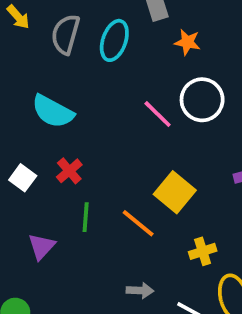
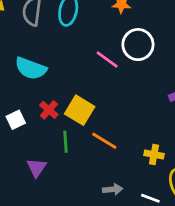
white square: (23, 178) -> (16, 120), turned 36
yellow square: (175, 192) -> (80, 110), moved
yellow cross: (203, 251) -> (154, 154), turned 36

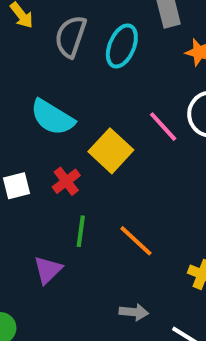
yellow square: (80, 110) -> (111, 151), moved
purple triangle: (37, 168) -> (48, 270), moved

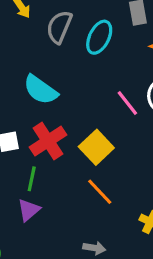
yellow square: (111, 151) -> (96, 147), moved
red cross: (66, 181) -> (48, 141), size x1.6
green line: (81, 231) -> (32, 179), moved

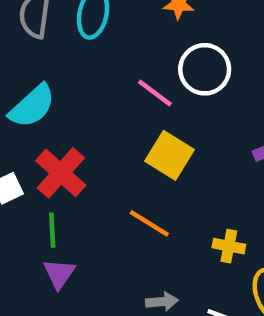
cyan semicircle: (40, 90) -> (32, 106), turned -63
yellow square: (96, 147) -> (169, 155), moved

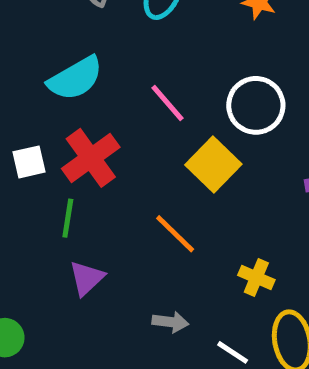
white circle: (205, 69) -> (256, 105), moved
pink line: (155, 93) -> (167, 103), moved
purple triangle: (59, 274) -> (87, 278), moved

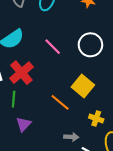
yellow square: (213, 165) -> (83, 86), moved
gray arrow: (170, 322) -> (71, 137), moved

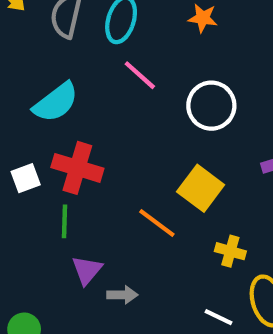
pink line: (53, 47) -> (140, 75), moved
red cross: (21, 73) -> (77, 168), turned -30
gray arrow: (71, 137) -> (122, 295), moved

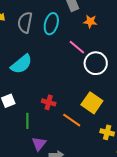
pink line: (140, 75) -> (77, 47), moved
red cross: (77, 168) -> (49, 102), moved, size x0.6

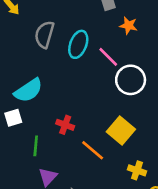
gray semicircle: (25, 22) -> (44, 34), moved
cyan ellipse: (51, 24) -> (78, 44), moved
cyan semicircle: (21, 64) -> (28, 90), moved

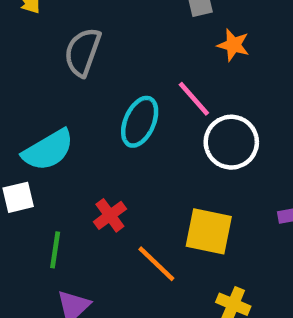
cyan ellipse: (78, 44) -> (140, 122), moved
red cross: (65, 125) -> (110, 215), turned 30
yellow square: (121, 130) -> (209, 231), turned -32

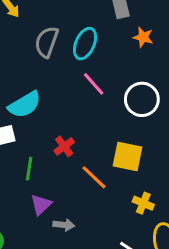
pink line: (194, 99) -> (94, 84), moved
cyan ellipse: (140, 122) -> (85, 44), moved

